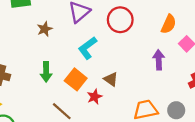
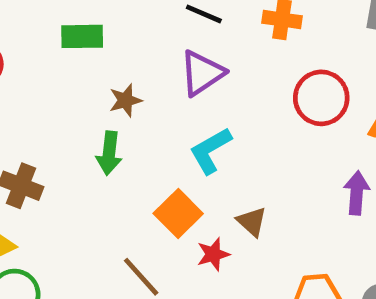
red circle: (120, 20) -> (321, 98), moved
green arrow: (46, 72) -> (109, 153), moved

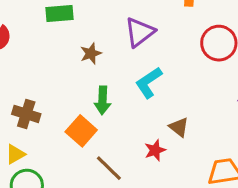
green arrow: (109, 153) -> (102, 100), moved
orange square: (178, 213) -> (81, 131), moved

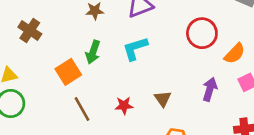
brown cross: (26, 114) -> (30, 31), moved
brown triangle: (179, 127) -> (163, 99), moved

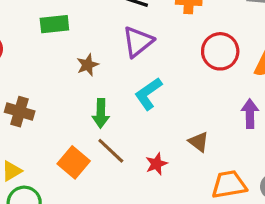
orange square: (68, 72) -> (74, 162), moved
brown line: (82, 109) -> (111, 151), moved

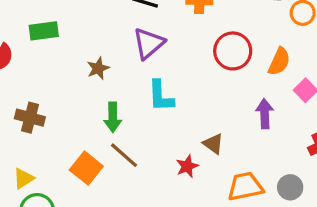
green rectangle: (54, 24) -> (44, 31), moved
cyan L-shape: (148, 94) -> (161, 96), turned -56
red star: (156, 164) -> (187, 166), moved

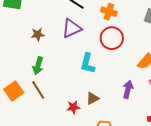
red circle: (233, 51) -> (112, 38), moved
cyan L-shape: (161, 96) -> (88, 63), moved
brown triangle: (213, 144) -> (93, 98), turned 40

